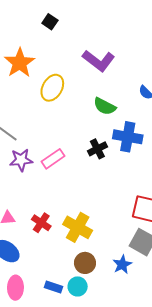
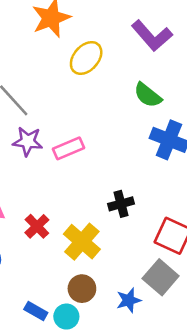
black cross: (97, 149) -> (121, 204), moved

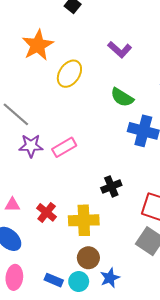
purple L-shape: (152, 36) -> (120, 50), size x0.7
yellow cross: (82, 242) -> (84, 220), turned -36
blue star: (129, 300) -> (110, 278), moved

